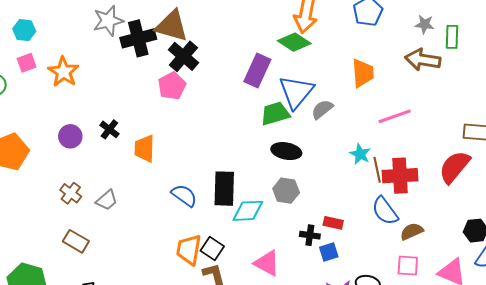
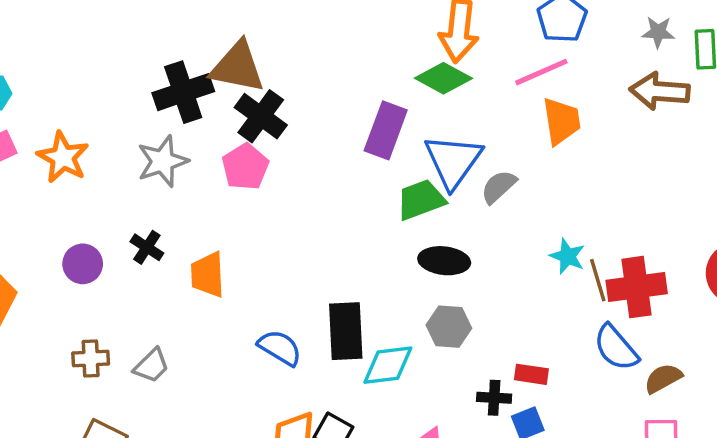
gray star: (108, 21) -> (163, 161), moved
pink line: (395, 116) -> (541, 72), moved
brown cross: (71, 193) -> (91, 359), turned -35

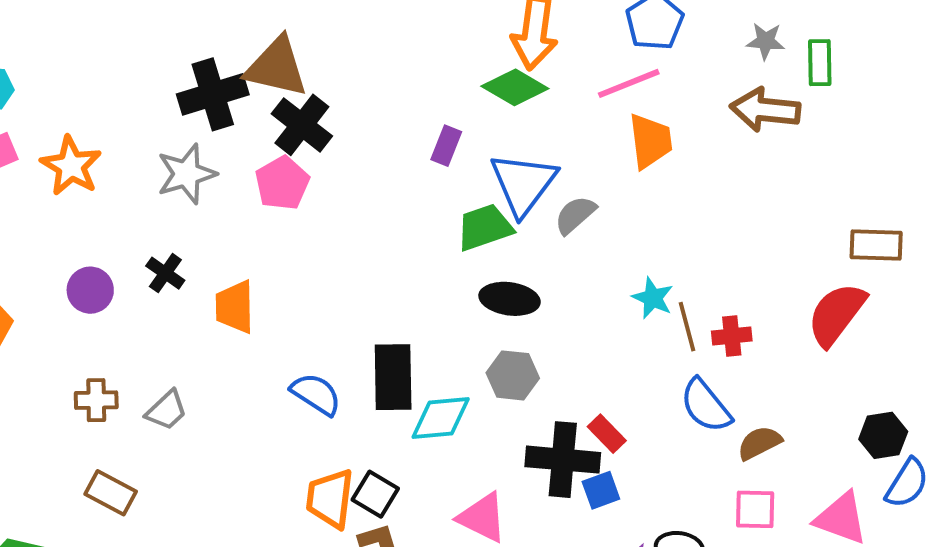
purple rectangle: (386, 130) -> (446, 146), size x0.6
red cross: (637, 287) -> (732, 336), size x0.6
red rectangle: (531, 374) -> (607, 434), turned 36
black cross: (494, 398) -> (563, 460), size x1.8

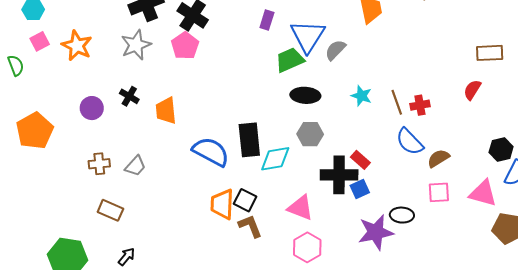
cyan star: (653, 298) -> (361, 96), moved
red semicircle: (836, 314) -> (472, 90), size x0.6
blue semicircle: (316, 394) -> (211, 152), size x1.4

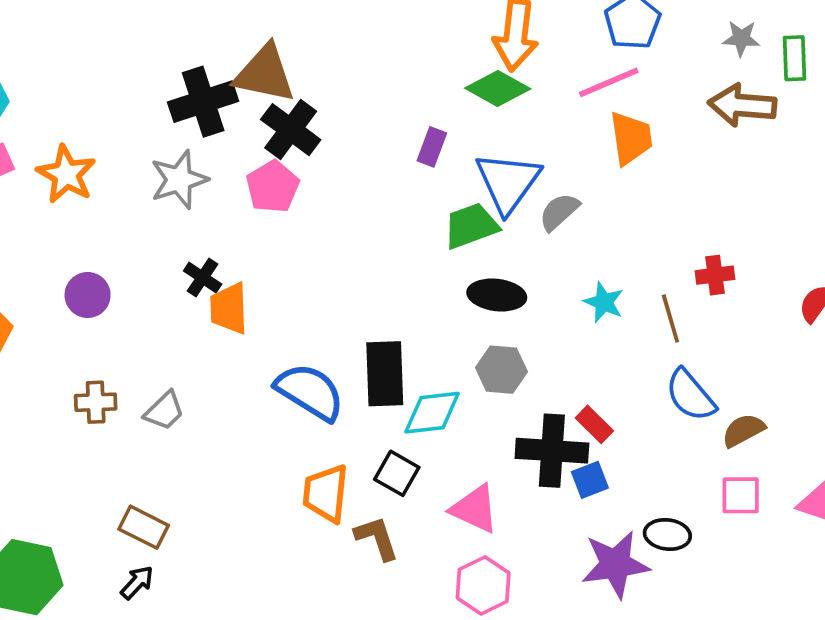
black cross: (129, 96) -> (203, 277), moved
red cross: (420, 105) -> (715, 275), moved
black square: (245, 200) -> (397, 473), moved
brown rectangle: (110, 210) -> (144, 527), moved

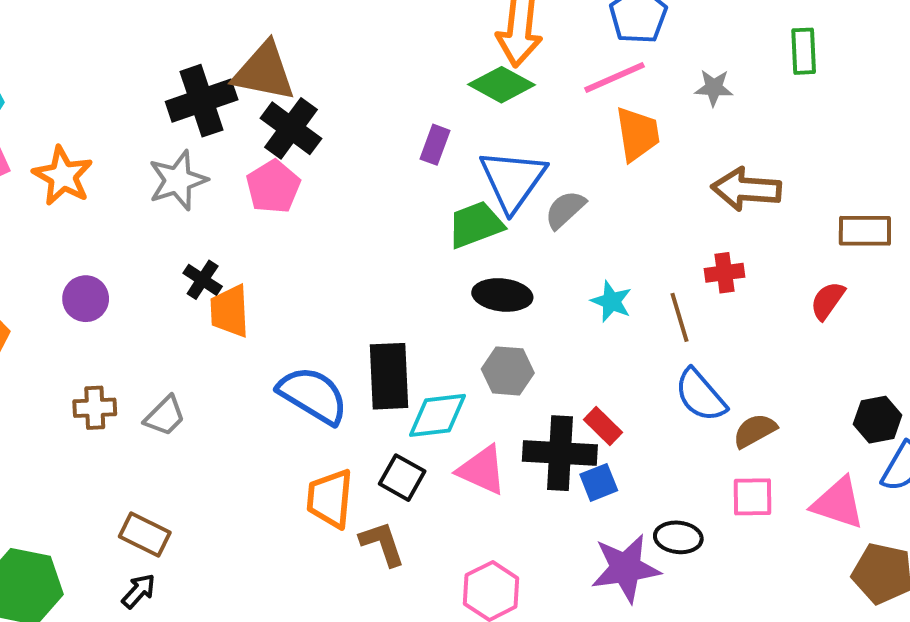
gray star: (741, 38) -> (714, 88), moved
brown arrow: (742, 105) -> (746, 189), moved
pink triangle: (475, 509) -> (482, 470), moved

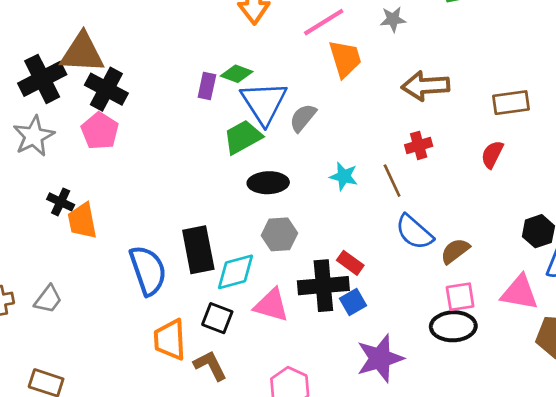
green diamond: (502, 85) -> (237, 74), moved, size x0.7
blue semicircle: (313, 395) -> (148, 270), turned 48
black ellipse: (678, 537) -> (453, 326), moved, size x1.4

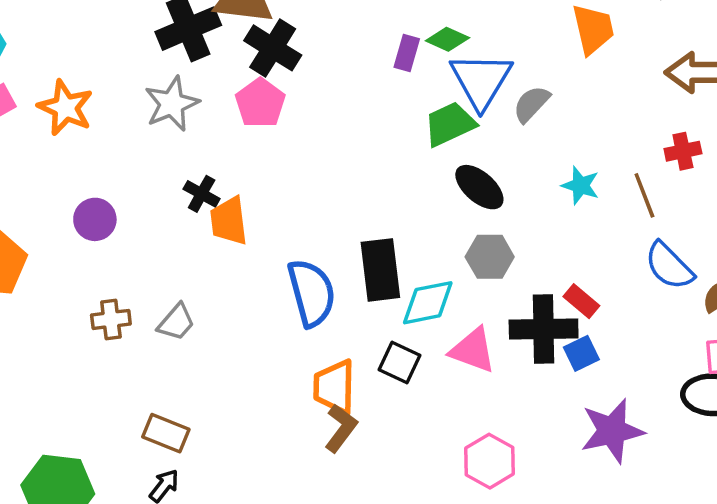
black ellipse: (268, 183) -> (479, 187), turned 39
brown L-shape: (210, 365) -> (341, 428), moved, turned 60

